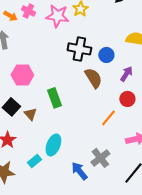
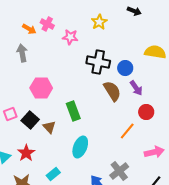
pink star: (57, 16) -> (70, 37), moved, size x0.7
purple arrow: (126, 74) -> (136, 88), moved, turned 112
cyan ellipse: (53, 145) -> (80, 147), moved

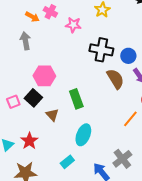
black square: (30, 120) -> (33, 98), moved
cyan rectangle: (53, 174) -> (67, 162), moved

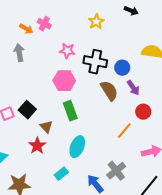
pink star: (73, 25) -> (67, 51), moved
pink hexagon: (44, 76) -> (64, 81), moved
red star: (29, 141) -> (37, 146), moved

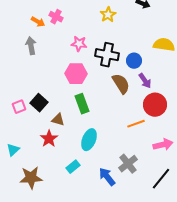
red circle: (143, 112) -> (155, 105), size x1.5
brown triangle: (46, 127) -> (58, 120), turned -32
orange line: (124, 131) -> (136, 124), turned 30

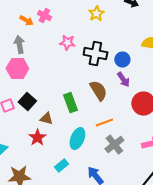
pink hexagon: (76, 74) -> (17, 69), moved
purple arrow: (145, 81) -> (123, 80), moved
brown semicircle: (121, 84) -> (98, 91), moved
orange line: (136, 124) -> (104, 123), moved
gray cross: (128, 164) -> (114, 145), moved

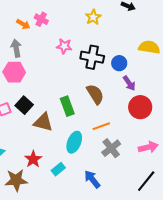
purple arrow: (123, 80) -> (129, 83), moved
brown triangle: (46, 119) -> (43, 122), size x1.5
red star: (37, 138) -> (33, 159), moved

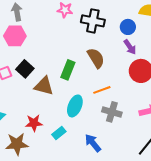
blue circle: (119, 63) -> (128, 27), moved
green rectangle: (67, 106) -> (68, 70), turned 42
gray cross: (111, 148) -> (112, 112), turned -36
red star: (33, 159) -> (34, 123), turned 30

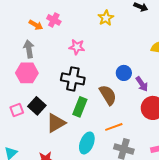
black cross: (93, 21) -> (73, 79), moved
blue circle: (128, 27) -> (124, 73), moved
brown triangle: (44, 86) -> (56, 123), turned -45

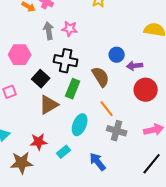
gray arrow: (29, 49) -> (49, 31), moved
purple arrow: (142, 84) -> (135, 66), turned 119
black square: (37, 106) -> (41, 79), moved
orange line: (114, 127) -> (107, 109), turned 72

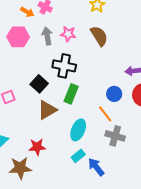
pink hexagon: (20, 55) -> (18, 37), moved
blue circle: (117, 55) -> (114, 94), moved
brown semicircle: (101, 77) -> (99, 36), moved
cyan rectangle: (64, 152) -> (78, 156), moved

